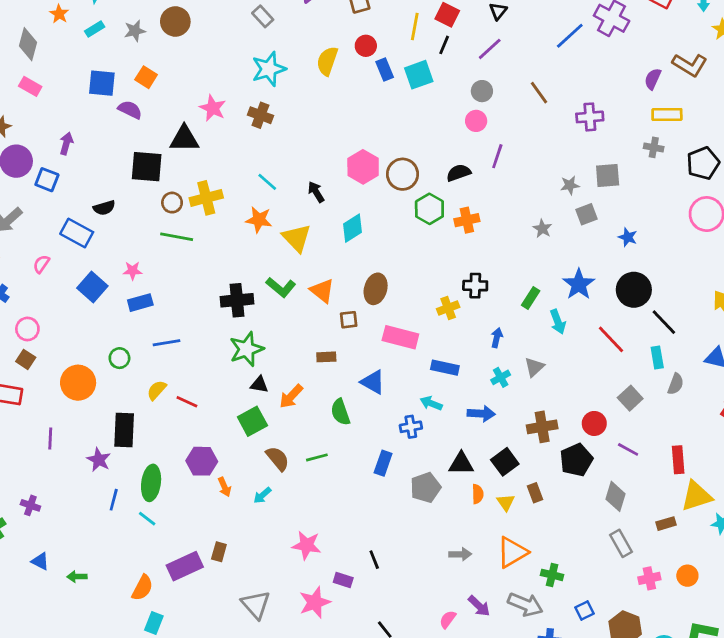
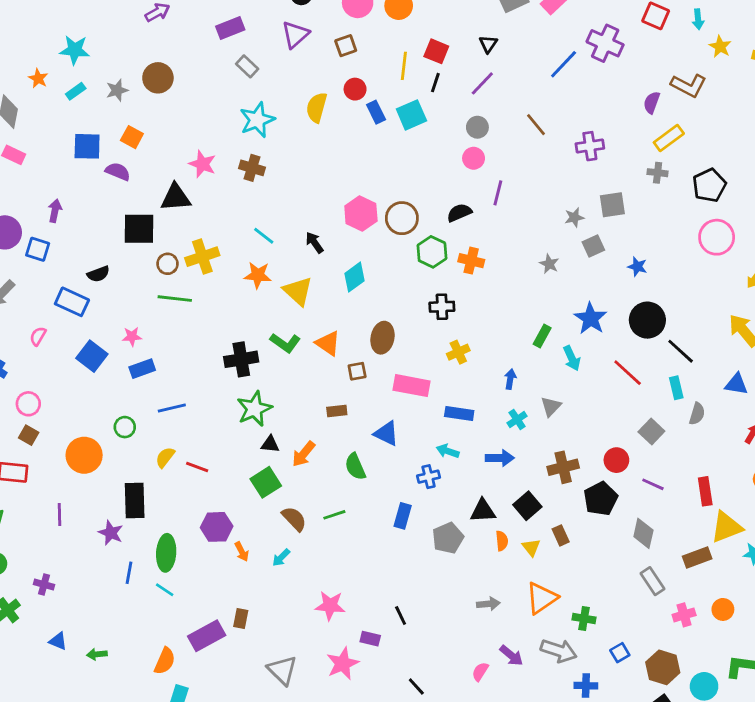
yellow rectangle: (667, 115) -> (669, 138), turned -32
orange cross: (467, 220) -> (471, 261), turned 30
black cross: (475, 286) -> (442, 307), moved
brown rectangle: (666, 524) -> (697, 558), size x1.4

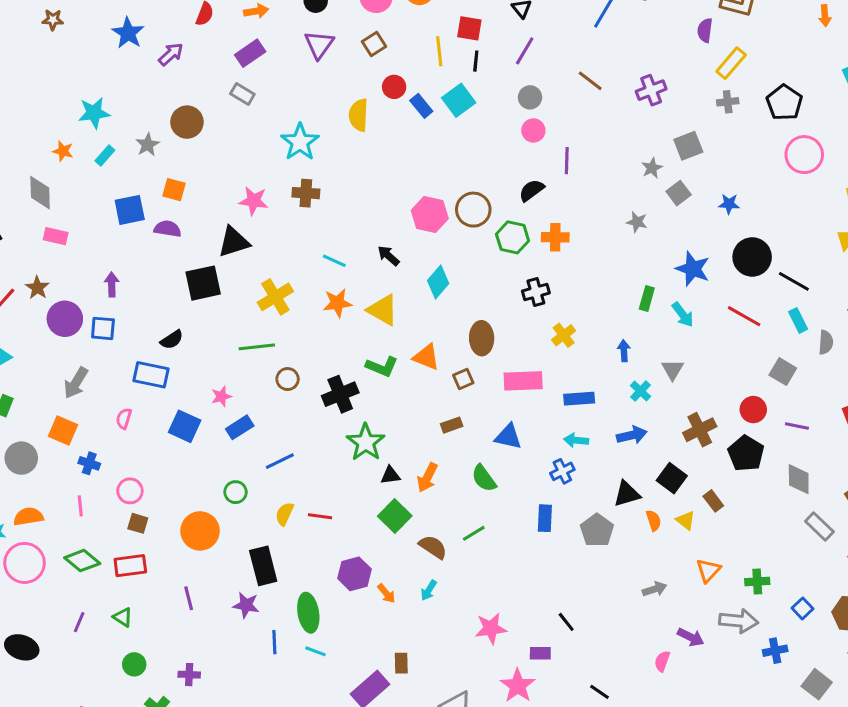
gray rectangle: (247, 66) -> (242, 94), moved
brown circle: (168, 264) -> (288, 379), moved
orange triangle: (541, 598) -> (708, 570), size x0.7

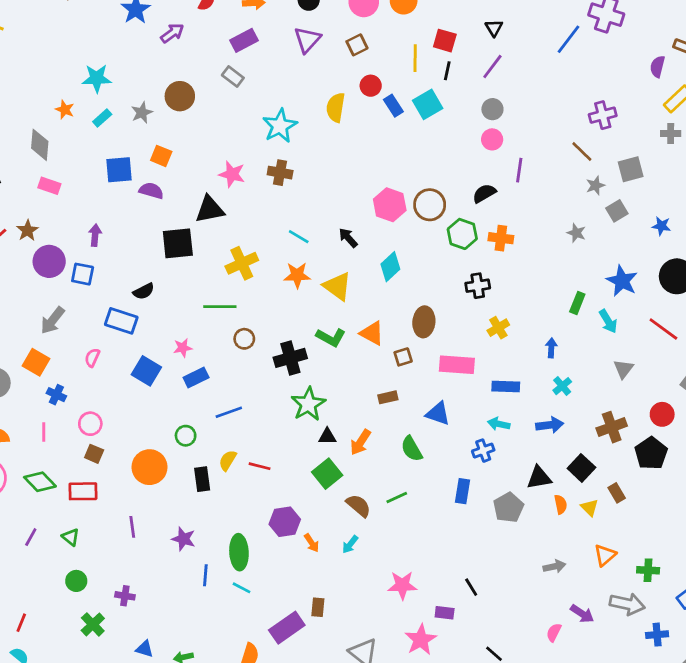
brown line: (590, 81) -> (582, 152), moved
gray triangle: (673, 370) -> (623, 369), moved
black rectangle: (263, 566) -> (202, 479), moved, size x0.7

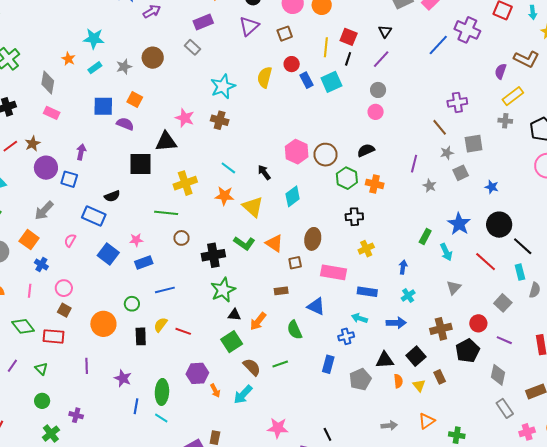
purple line: (519, 170) -> (414, 164), moved
cyan arrow: (350, 544) -> (243, 395), size x1.5

